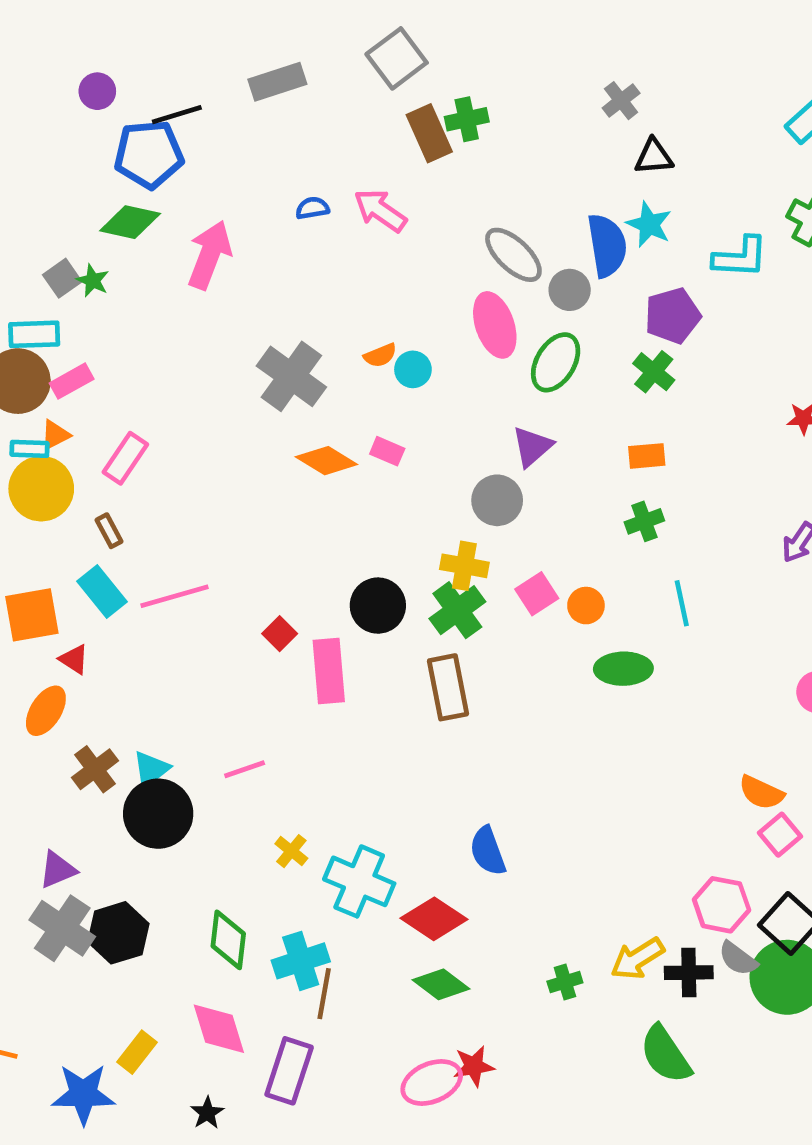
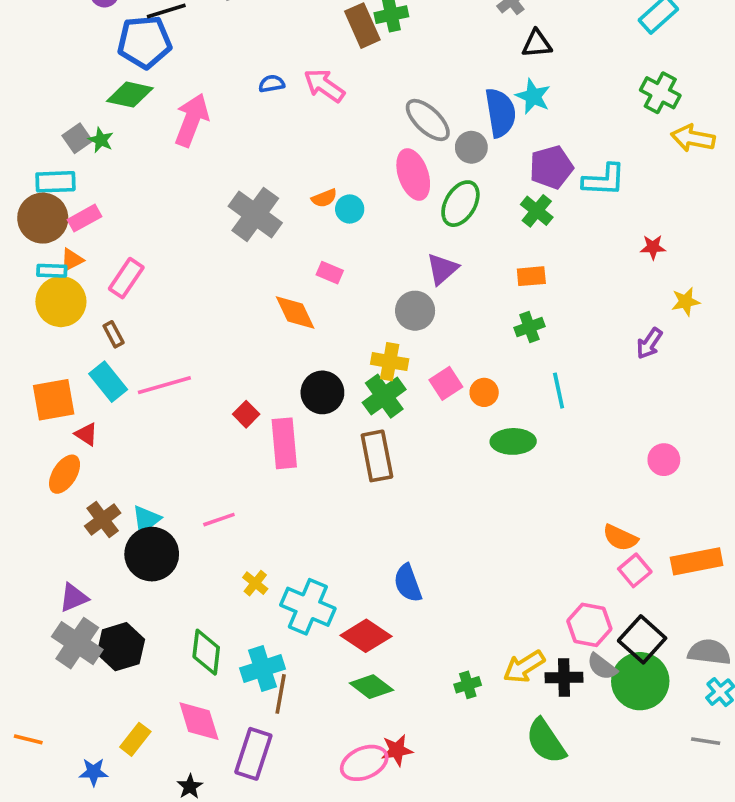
cyan L-shape: (740, 257) -> (604, 180), moved
orange diamond: (326, 461) -> (295, 313), moved, turned 33
blue star: (83, 1094) -> (94, 772), size x0.6

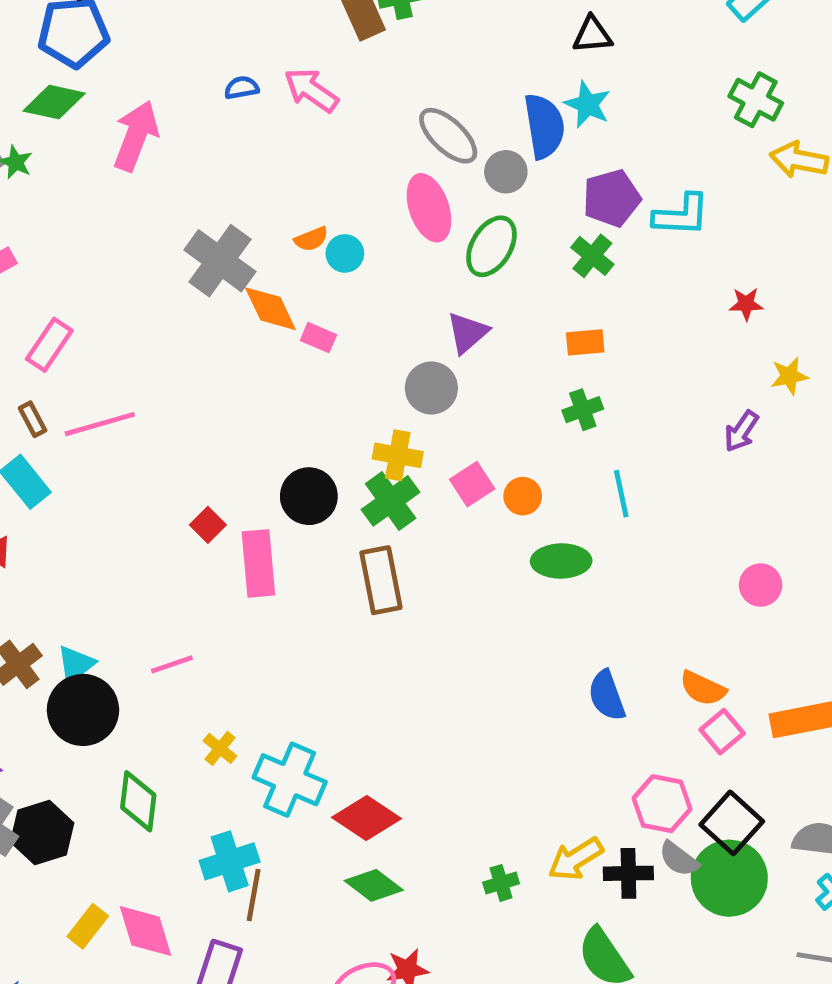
orange diamond: (295, 313) -> (270, 309), moved
pink line: (164, 385) -> (100, 424), moved
blue semicircle: (408, 583) -> (607, 696), moved
green diamond: (206, 652) -> (138, 801), moved
yellow rectangle: (135, 739) -> (88, 926), moved

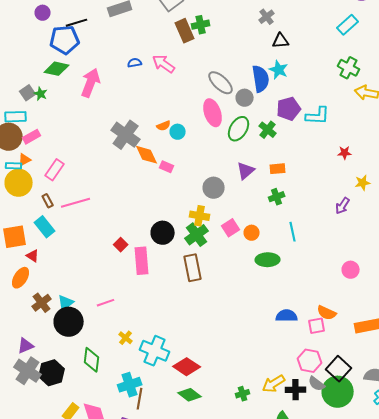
green cross: (592, 256) -> (268, 130), moved
purple triangle: (467, 333) -> (246, 171), moved
blue semicircle: (607, 696) -> (287, 316), turned 110
pink square: (722, 732) -> (317, 326), moved, turned 30

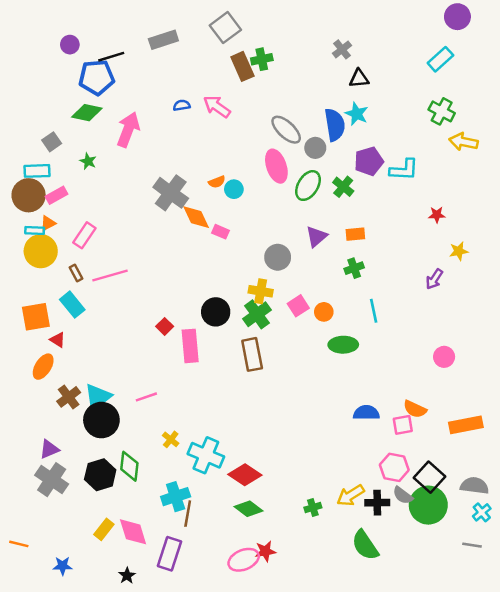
green star: (41, 94) -> (88, 161), moved
cyan triangle: (66, 303) -> (98, 397), size x1.4
black hexagon: (52, 373) -> (100, 475), moved

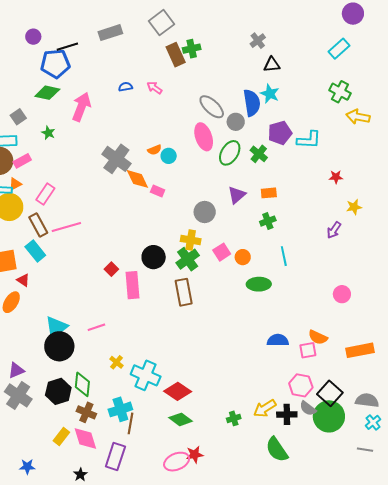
pink arrow: (217, 107) -> (155, 88), size x0.7
brown rectangle: (76, 273) -> (38, 225), size x1.6
brown cross: (69, 397) -> (86, 412), moved, turned -30

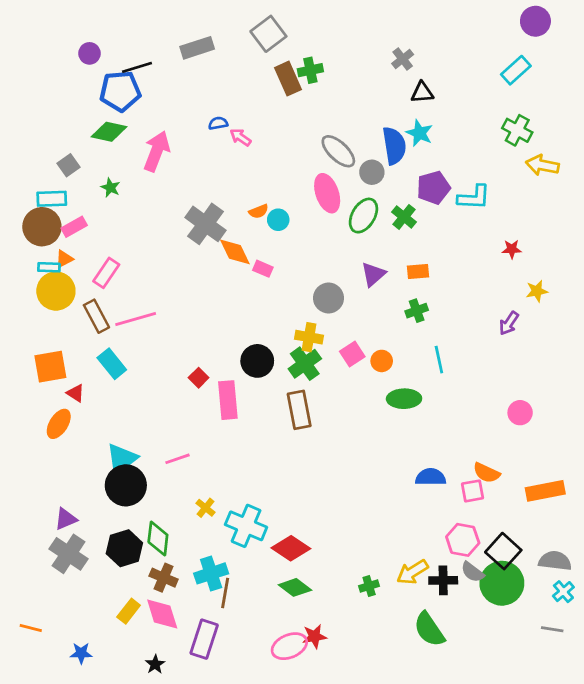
pink arrow: (155, 88) -> (240, 137), moved
cyan rectangle: (35, 251) -> (112, 364), moved

